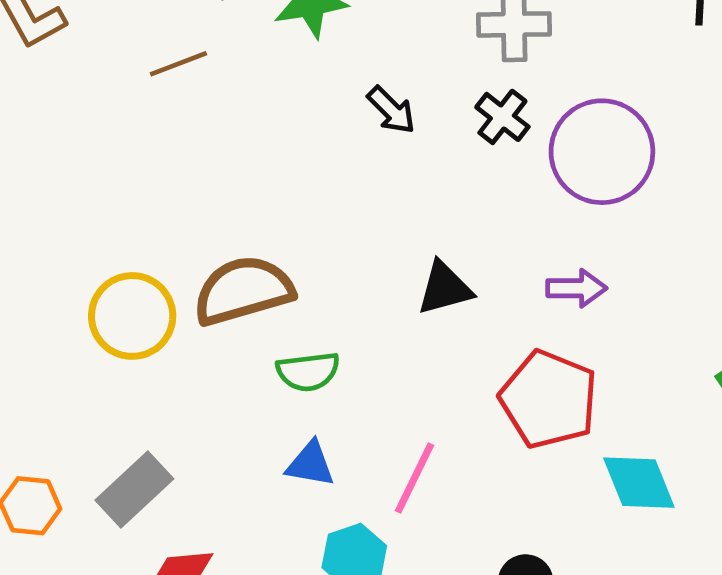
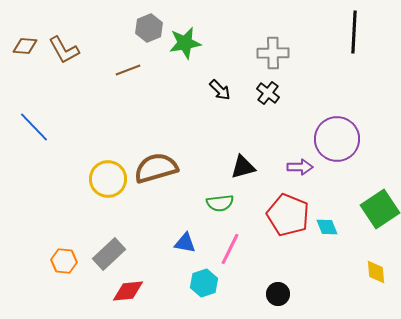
purple circle: (602, 152) -> (337, 139), moved
green semicircle: (308, 372) -> (220, 203), moved
cyan diamond: (639, 483) -> (327, 227), moved, size x0.7

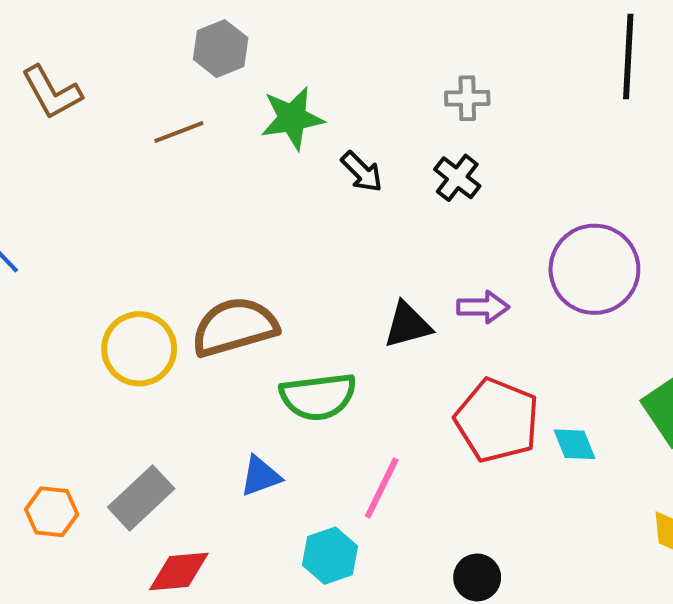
green star: (185, 43) -> (292, 118), moved
gray cross: (273, 53) -> (467, 98), size x0.7
purple arrow: (300, 167) -> (483, 307), moved
green semicircle: (220, 203) -> (318, 397), moved, size x1.4
blue triangle: (185, 243) -> (260, 476), moved, turned -30

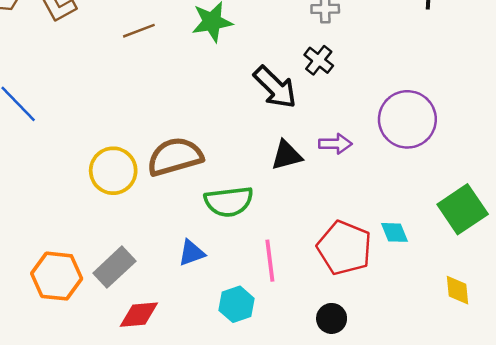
black arrow: (362, 172) -> (275, 87), moved, size x1.6
red pentagon: (497, 420) -> (344, 248), moved
pink line: (382, 488) -> (270, 261), turned -33
orange hexagon: (52, 512) -> (57, 276), size x1.5

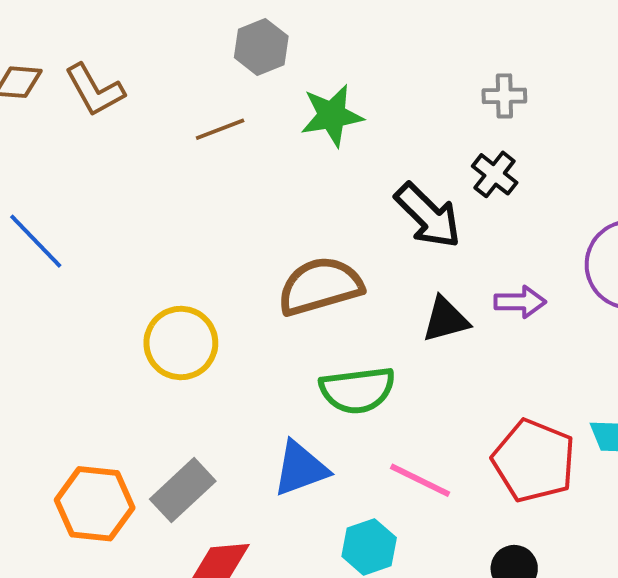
brown semicircle: (175, 157) -> (320, 286), moved
blue triangle: (192, 253) -> (300, 469), size x1.4
pink line: (270, 261) -> (420, 480), turned -57

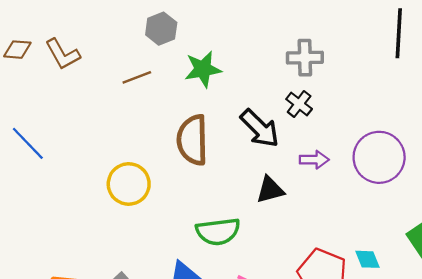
gray cross: (504, 96) -> (305, 58), size x1.4
brown semicircle: (320, 286) -> (192, 140), moved, turned -75
purple arrow: (520, 302) -> (314, 160), moved
yellow circle: (181, 343) -> (129, 184), moved

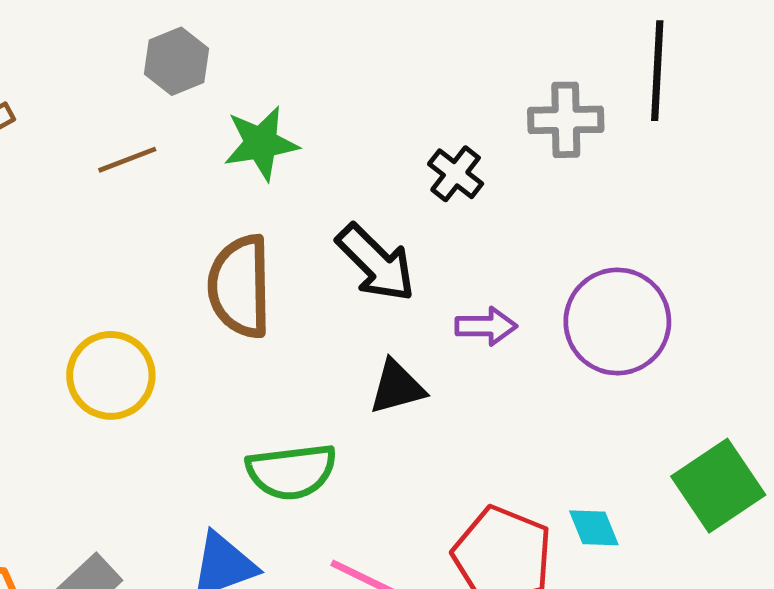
gray cross: (305, 58) -> (566, 120), moved
black cross: (299, 104) -> (456, 174), moved

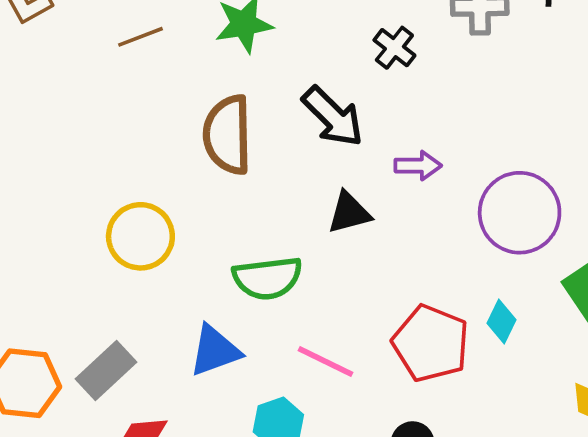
purple circle: (617, 321) -> (520, 213), moved
yellow circle: (111, 375) -> (140, 236), moved
cyan diamond: (594, 528) -> (501, 322), turned 48

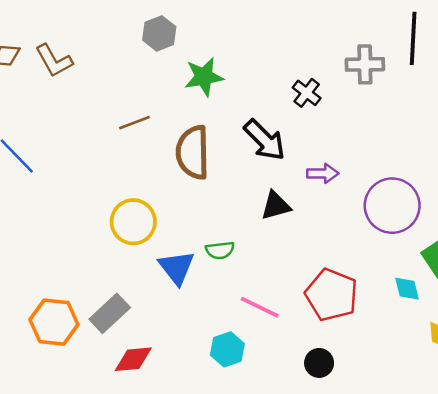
brown line: (140, 37) -> (134, 123), moved
green semicircle: (267, 278) -> (220, 250), size x0.6
cyan diamond: (501, 322) -> (407, 289), moved, turned -40
blue triangle: (215, 351) -> (177, 268), moved, turned -48

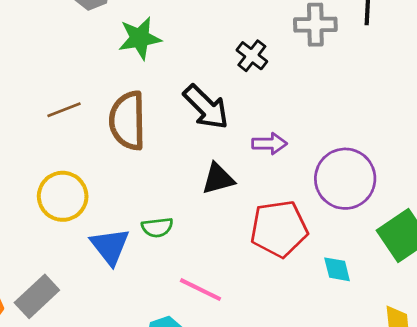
brown line: (134, 123) -> (64, 110), moved
cyan diamond: (407, 289) -> (337, 269), moved
red pentagon: (331, 295) -> (279, 229), moved, turned -30

